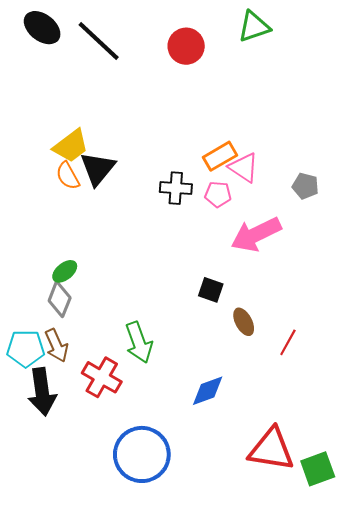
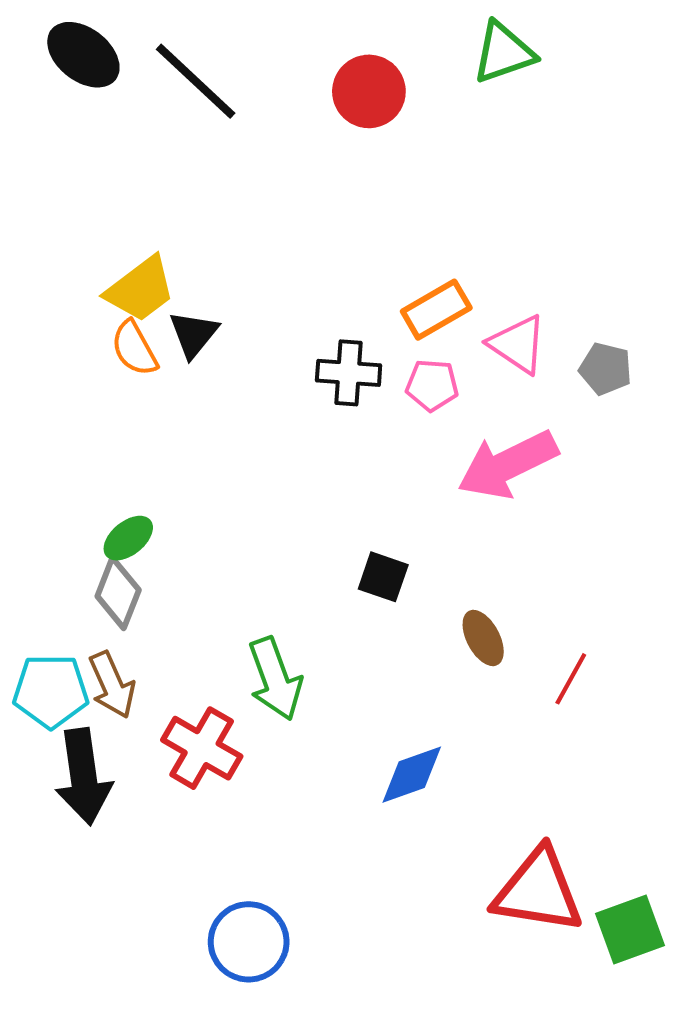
pink triangle: (244, 168) -> (518, 344), moved
black triangle: (98, 169) -> (194, 334), size x0.7
black square: (211, 290) -> (383, 577), moved
blue circle: (142, 454) -> (249, 942), moved, size x0.7

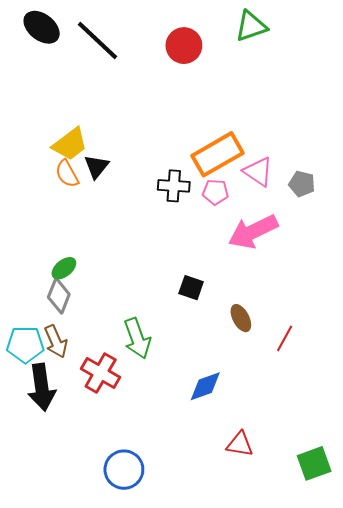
orange rectangle: (436, 310) -> (217, 154), size x1.5
red triangle: (538, 891) -> (240, 444), moved, size x0.6

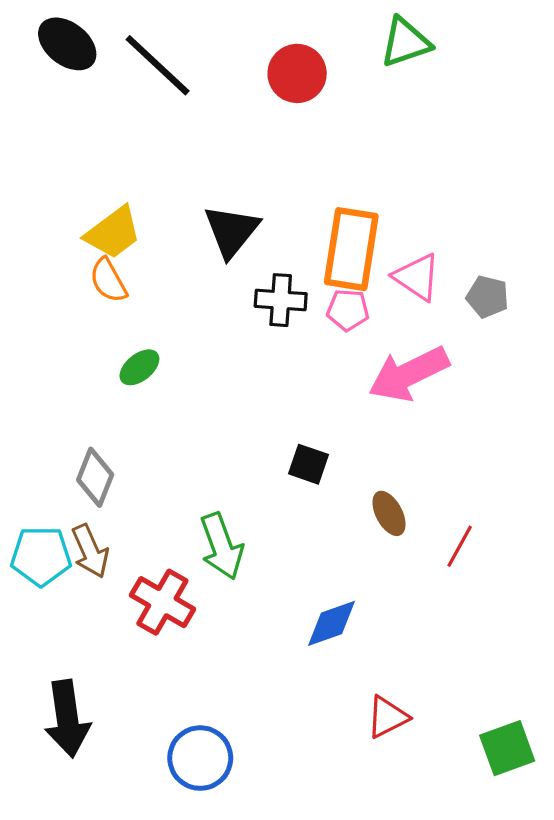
orange rectangle: (217, 154) -> (351, 249), turned -51
black triangle: (96, 167) -> (231, 231), moved, size x1.4
green ellipse: (64, 268) -> (139, 367), moved
black arrow: (42, 387) -> (67, 719), moved
red triangle: (240, 444) -> (387, 717), turned -36

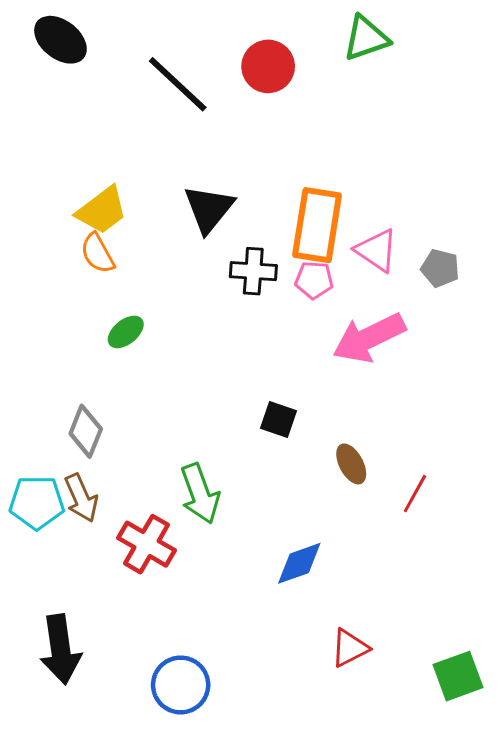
black line: (158, 65) -> (178, 84), moved

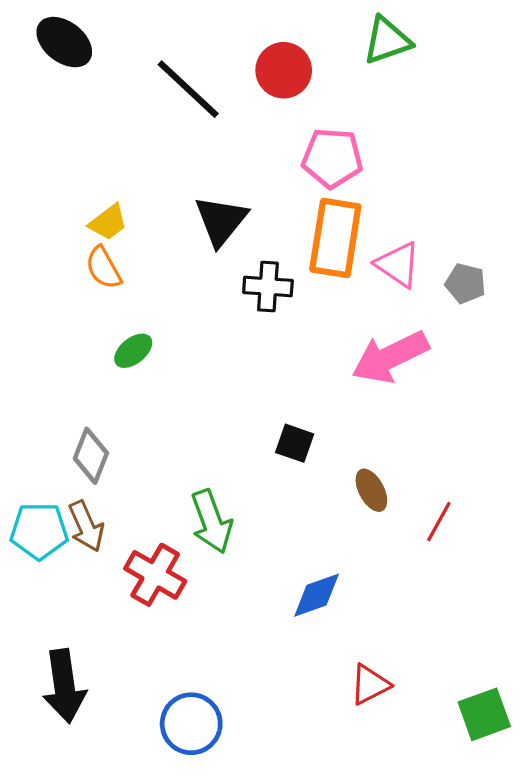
yellow trapezoid: (102, 210) -> (108, 222), size x0.7
pink pentagon: (314, 280) -> (332, 158), moved, size x1.5

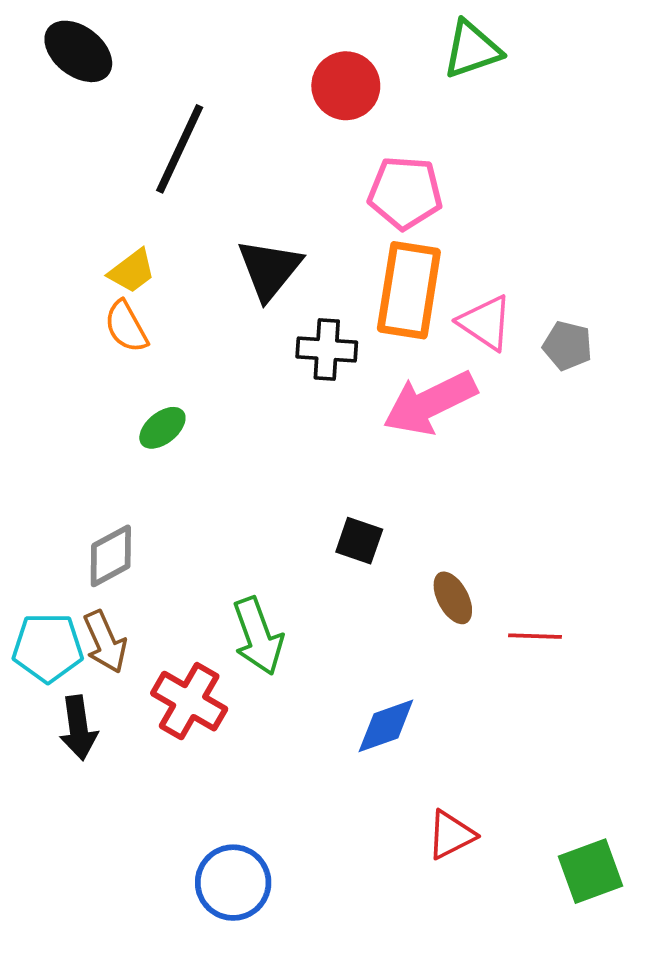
black line: (188, 89) -> (180, 149), moved, turned 72
pink arrow: (390, 357) -> (430, 403), moved
gray diamond: (91, 456) -> (111, 556), turned 40
red line: (439, 522) -> (535, 636), turned 63
black arrow: (64, 686) -> (78, 728), moved, size x0.7

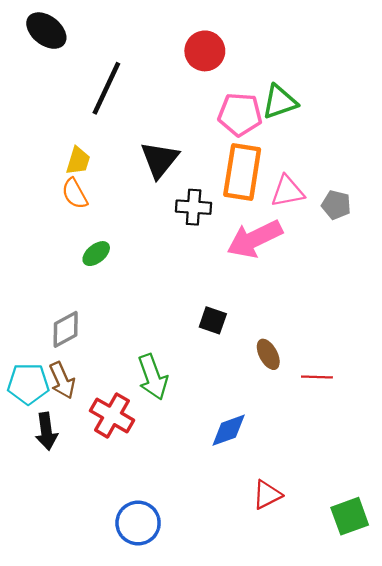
green triangle: (472, 49) -> (280, 102), moved
yellow trapezoid: (132, 271) -> (78, 161), turned -36
pink triangle: (485, 323) -> (287, 191), turned -45

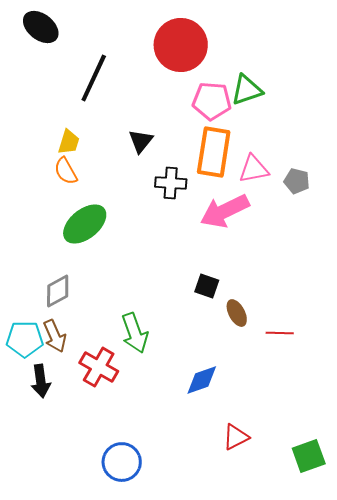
red circle: (205, 51) -> (181, 45), size x1.5
black triangle: (160, 160) -> (141, 141), size x0.7
green ellipse: (96, 254) -> (85, 224), size x1.8
black square: (213, 320) -> (207, 286), moved

